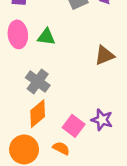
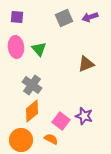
green triangle: (46, 37) -> (39, 49), turned 42

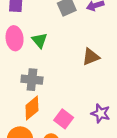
gray cross: (32, 85) -> (32, 80), turned -30
purple star: (84, 116) -> (101, 113), moved

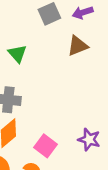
brown triangle: (91, 57) -> (78, 46), moved

